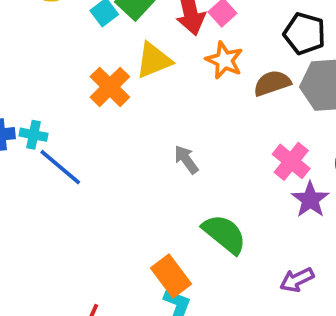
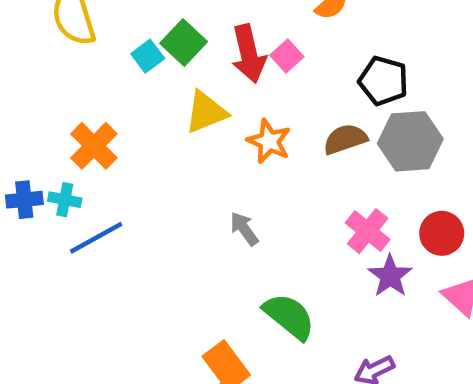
orange star: (224, 60) -> (269, 141), moved
orange cross: (110, 87) -> (94, 146), moved
blue line: (60, 167) -> (96, 238), turned -69

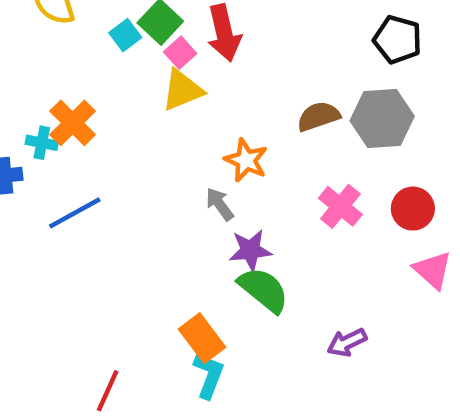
pink square: (287, 56) -> (180, 53), moved
black pentagon: (383, 81) -> (397, 40), moved
orange star: (269, 141) -> (246, 160), moved
cyan cross: (65, 200) -> (42, 143), moved
purple star: (390, 276) -> (250, 250), moved, turned 30

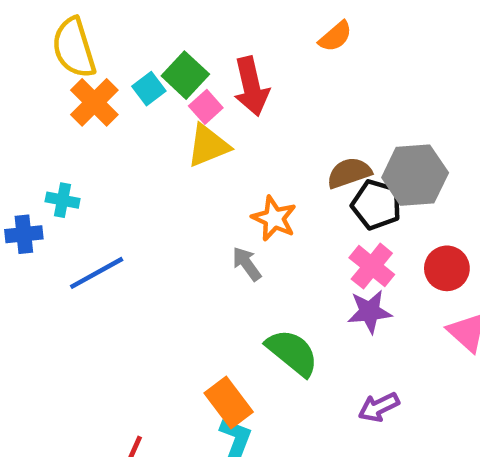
black pentagon: (397, 40) -> (376, 205), moved
orange cross: (73, 123) -> (94, 102), moved
purple star: (250, 250) -> (370, 312), moved

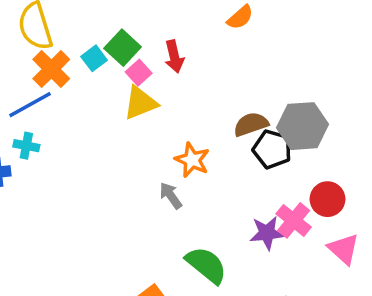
red arrow: (251, 86) -> (174, 57), size x0.7
pink cross: (372, 266) -> (294, 220), moved
blue line: (97, 273) -> (30, 105), moved

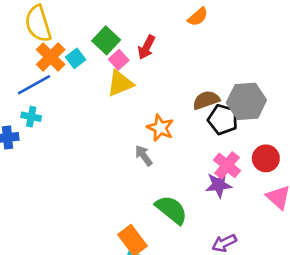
red arrow: (174, 57) -> (146, 47), turned 40
cyan square: (94, 58) -> (76, 58), moved
pink cross: (294, 220) -> (227, 165), moved

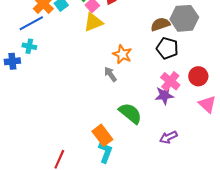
brown semicircle: (206, 100) -> (160, 24), moved
gray hexagon: (246, 101) -> (184, 18), moved

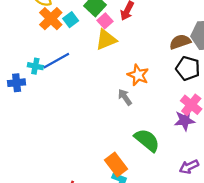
blue line: (31, 23) -> (56, 61), moved

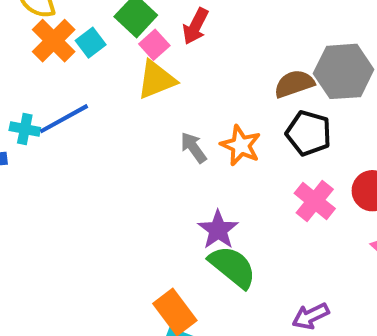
orange star: (138, 75) -> (241, 145), moved
gray arrow: (125, 97) -> (193, 148), moved
purple star: (185, 120) -> (218, 230), moved, turned -30

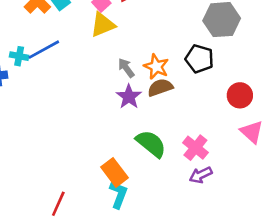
brown semicircle: (294, 84) -> (160, 87), moved
pink cross: (315, 201) -> (195, 148), moved
purple star: (218, 230) -> (129, 97), moved

